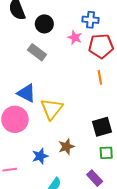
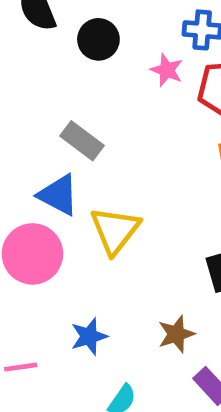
gray rectangle: (37, 52) -> (82, 141), moved
brown star: (66, 147) -> (176, 334), moved

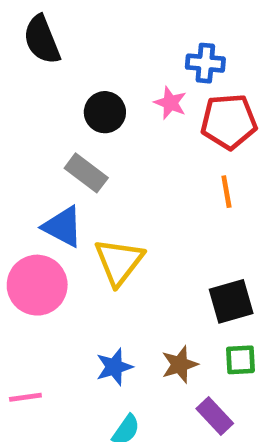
black circle: (98, 39) -> (105, 112), moved
blue star: (89, 336) -> (114, 367), moved

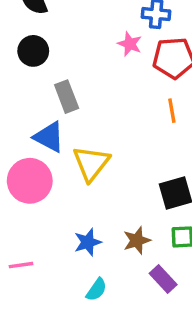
black circle: (105, 112) -> (33, 51), moved
gray rectangle: (86, 173) -> (67, 97), turned 32

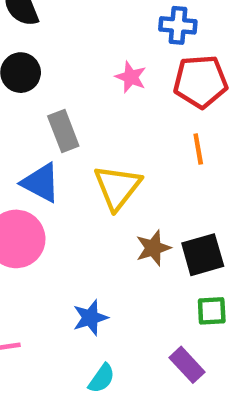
pink star: (130, 44) -> (131, 77), moved
yellow triangle: (91, 163) -> (117, 187), moved
brown star: (137, 240) -> (153, 248), moved

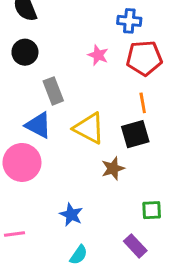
yellow triangle: (117, 187) -> (89, 128), turned -40
black square: (203, 255) -> (135, 134), moved
blue star: (90, 318) -> (71, 215), turned -30

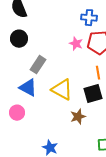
pink star: (98, 55) -> (76, 44), moved
gray rectangle: (53, 91) -> (38, 65), turned 54
pink circle: (22, 162) -> (17, 113), size x0.6

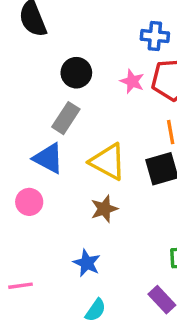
black circle: (19, 39) -> (76, 73), moved
brown star: (78, 117) -> (104, 209), moved

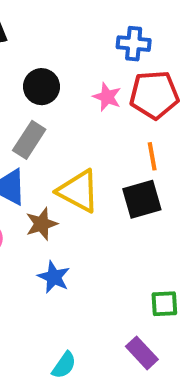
brown star: (104, 209) -> (42, 224), moved
blue star: (87, 263) -> (54, 277), moved

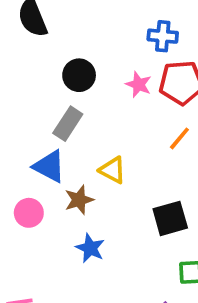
orange line: (152, 156) -> (179, 138), turned 50
yellow triangle: (78, 191) -> (113, 170), size x0.7
black square: (142, 199) -> (170, 218), moved

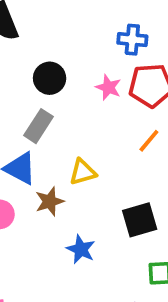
yellow triangle: (113, 170) -> (83, 172), turned -44
blue star: (90, 248) -> (81, 249), moved

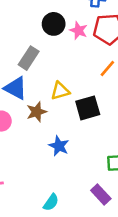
black circle: (50, 78) -> (54, 24), moved
black square: (140, 220) -> (88, 108), moved

